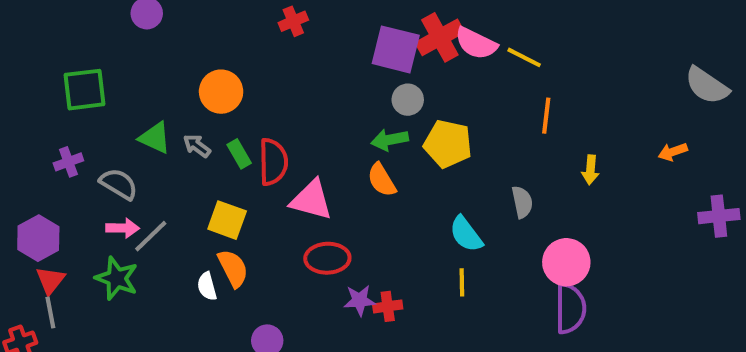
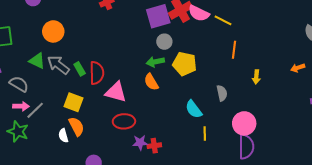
purple square: (396, 49) -> (158, 16), turned -30
orange circle: (221, 92) -> (53, 31), moved
gray arrow: (197, 146) -> (58, 65), size x1.6
yellow line: (462, 282) -> (205, 134), moved

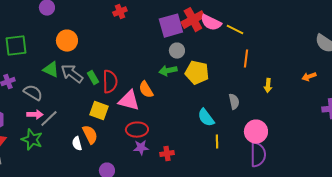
orange semicircle: (151, 82) -> (146, 90), moved
yellow square: (73, 102) -> (99, 111), moved
purple star: (140, 143) -> (141, 148), moved

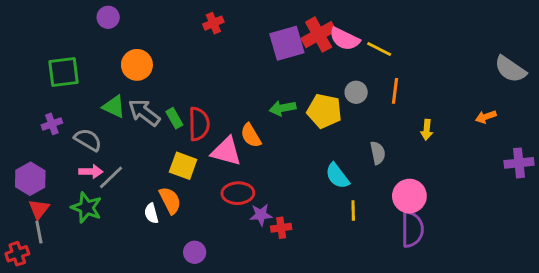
gray circle: (177, 51) -> (356, 92), moved
purple star: (141, 148) -> (261, 215), moved

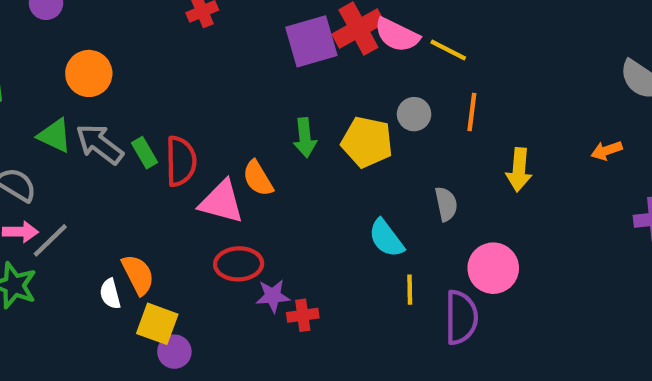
green arrow: (283, 108) -> (305, 138), turned -85
yellow arrow: (427, 130) -> (519, 170), size x1.4
yellow square: (183, 166) -> (157, 324), moved
purple semicircle: (412, 229) -> (461, 317), moved

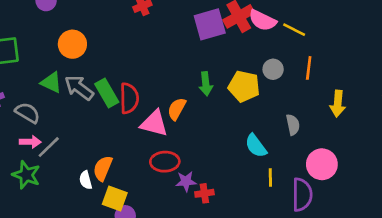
green rectangle: (144, 153) -> (107, 93), size x1.5
orange semicircle: (258, 178) -> (177, 109), turned 60
orange semicircle: (138, 275) -> (103, 168), turned -130

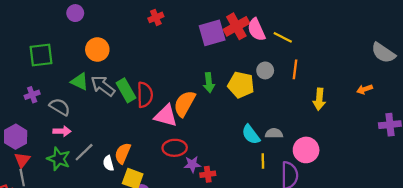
pink semicircle: (262, 20) -> (256, 30), turned 40
orange semicircle: (177, 109) -> (185, 104), size x1.4
gray semicircle: (293, 125) -> (274, 133), moved, turned -77
gray line: (49, 147) -> (84, 152), moved

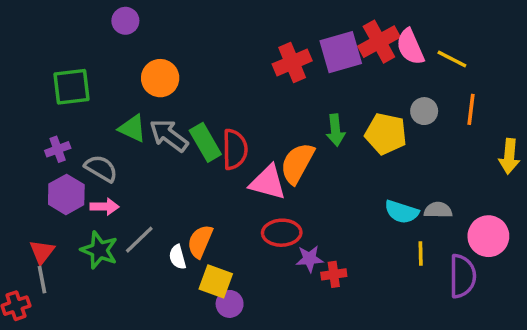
red cross: (156, 17) -> (292, 62), moved, size x1.5
cyan semicircle: (251, 135) -> (402, 212), turned -35
purple hexagon: (16, 137) -> (66, 194), moved

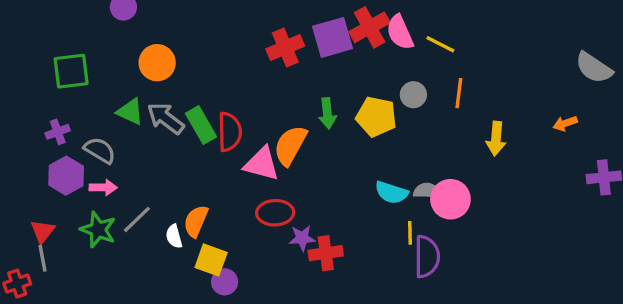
pink circle: (488, 236) -> (450, 199), moved
red cross: (334, 274) -> (326, 253), size x1.4
purple semicircle: (462, 276) -> (427, 257), moved

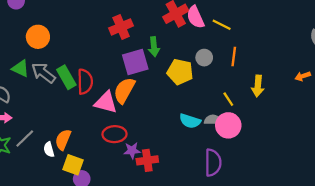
purple square: (332, 37) -> (135, 62), moved
green arrow: (327, 113) -> (154, 47), moved
yellow line: (410, 233) -> (228, 99), moved, turned -32

